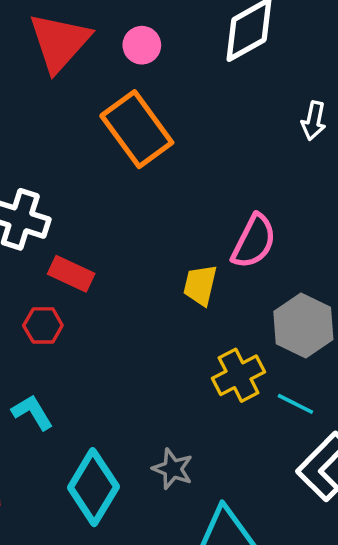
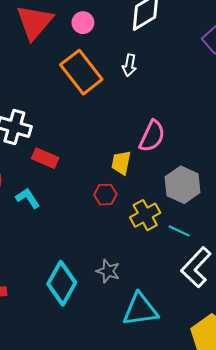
white arrow: (314, 121) -> (129, 65), moved
red hexagon: (43, 325) -> (105, 195), moved
cyan L-shape: (32, 412) -> (28, 198), moved

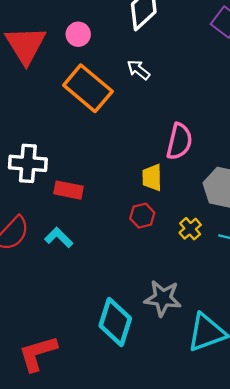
white arrow: (129, 65) -> (138, 70), turned 130
yellow cross: (145, 215) -> (190, 229), size x0.7
gray star: (108, 271) -> (163, 298), size x1.4

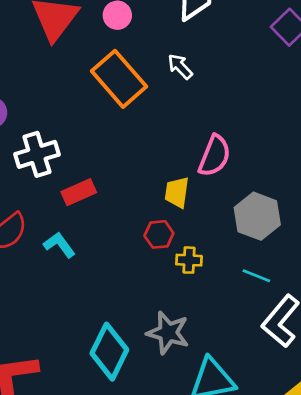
white cross: (28, 163) -> (37, 154), turned -30
red rectangle: (68, 190) -> (79, 192), turned -44
yellow cross: (190, 229) -> (189, 260), moved, turned 35

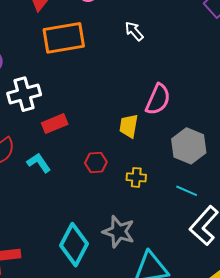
orange rectangle: (119, 79) -> (64, 38), moved, turned -60
red hexagon: (159, 234) -> (96, 163), moved

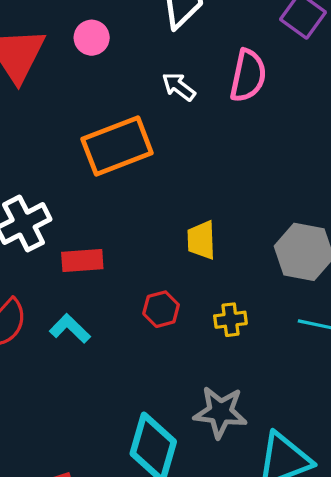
orange rectangle: (64, 38) -> (117, 146), moved
pink semicircle: (158, 99) -> (248, 76), moved
red rectangle: (55, 124) -> (82, 261), turned 30

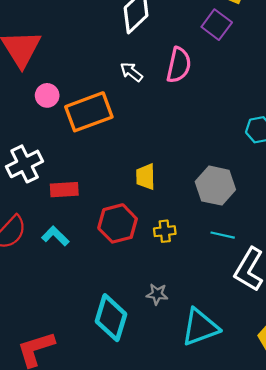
pink circle: (92, 38) -> (47, 95), moved
red hexagon: (161, 309) -> (118, 223), size x1.6
gray star: (220, 412) -> (157, 294), size x0.6

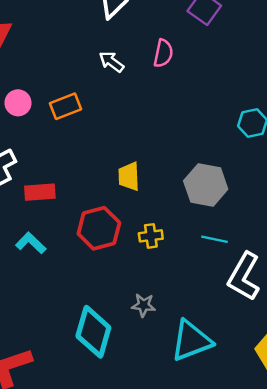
pink semicircle: (179, 65) -> (163, 53), size x0.7
pink circle: (47, 95) -> (18, 103), moved
orange rectangle: (89, 112) -> (66, 106), size x0.6

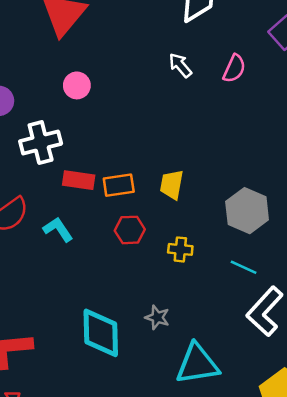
orange rectangle: (66, 106) -> (119, 185), moved
red hexagon: (99, 228) -> (130, 230), size x0.7
cyan diamond: (93, 332) -> (101, 333), turned -30

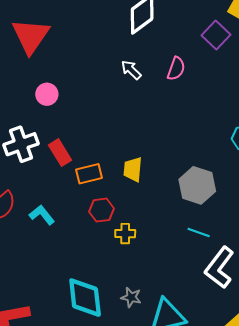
red rectangle: (79, 180) -> (60, 153), moved, turned 55
yellow cross: (180, 249) -> (125, 234), moved
gray star: (157, 317) -> (131, 297), moved

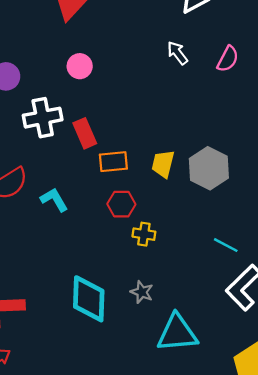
gray hexagon: (197, 185) -> (209, 168), moved
gray star: (131, 297) -> (142, 292), moved

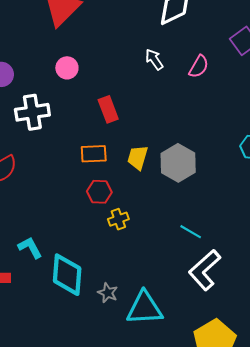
red rectangle: (85, 133) -> (108, 109), moved
cyan L-shape: (54, 200) -> (30, 248), moved
yellow cross: (144, 234) -> (118, 219), turned -30
gray star: (142, 292) -> (108, 293), moved

